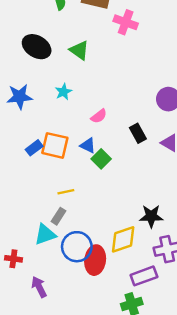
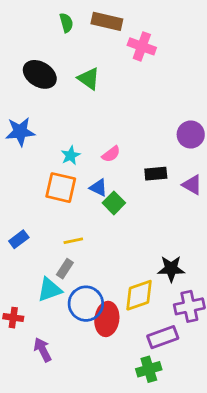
cyan star: (63, 92) -> (71, 155), moved
black rectangle: (138, 133) -> (156, 174), turned -66
blue rectangle: (34, 148) -> (19, 239), moved

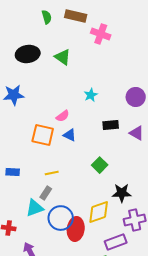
black ellipse: (40, 74) -> (28, 54), turned -40
pink semicircle: (111, 154) -> (63, 116), moved
cyan star: (71, 155) -> (91, 95), moved
green square: (114, 203) -> (100, 165), moved
blue rectangle: (19, 239) -> (13, 172), turned 40

